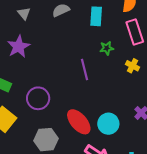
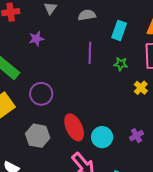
purple star: (19, 47) -> (36, 39), size x0.7
purple line: (84, 69) -> (90, 53), moved

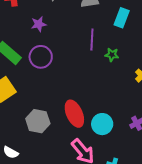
green star: (121, 64) -> (112, 55), moved
purple circle: (41, 94) -> (41, 57), moved

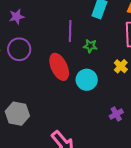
red ellipse: (74, 114) -> (59, 67), moved
cyan circle: (102, 124) -> (87, 80), moved

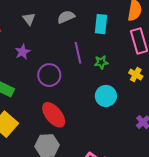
purple circle: (19, 49) -> (49, 75), moved
red ellipse: (59, 67) -> (54, 115), moved

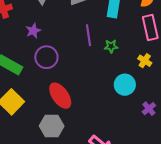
purple circle: (49, 75) -> (46, 57), moved
cyan circle: (106, 96) -> (125, 85), moved

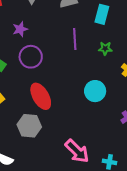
green star: (111, 46) -> (105, 48), moved
cyan circle: (125, 85) -> (95, 91), moved

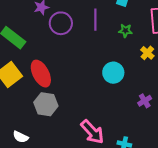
purple circle: (31, 57) -> (61, 23), moved
red ellipse: (41, 96) -> (41, 74), moved

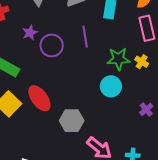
green star: (125, 31) -> (118, 59), moved, size x1.6
gray hexagon: (46, 104) -> (72, 121), moved

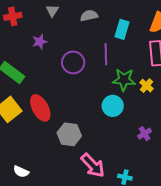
purple line: (85, 37) -> (106, 54), moved
purple circle: (52, 45) -> (73, 62), moved

